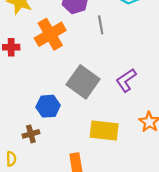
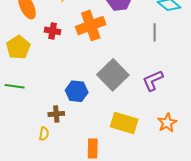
gray line: (101, 25) -> (155, 32), moved
yellow semicircle: (11, 159) -> (44, 134), moved

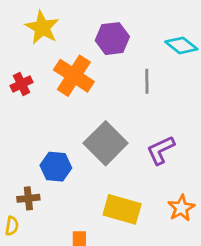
orange cross: (91, 25) -> (74, 76), turned -36
red cross: (53, 31) -> (21, 84), turned -35
gray line: (155, 32) -> (147, 81), moved

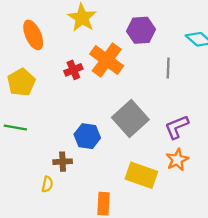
red cross: (21, 84) -> (73, 70), moved
orange star: (181, 208) -> (177, 160), moved

